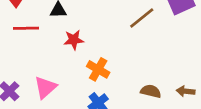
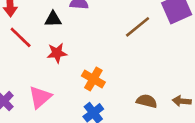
red line: (26, 28) -> (21, 37), turned 45
red star: (74, 40) -> (57, 53), moved

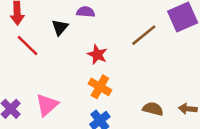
black triangle: (53, 19) -> (60, 27), turned -48
red star: (57, 53) -> (97, 55), moved, turned 30

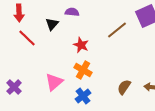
pink triangle: (47, 105) -> (54, 82), moved
brown semicircle: (153, 109) -> (124, 87), turned -70

